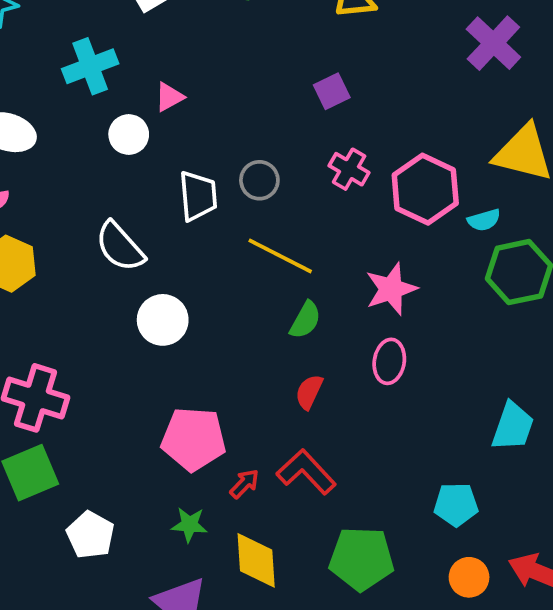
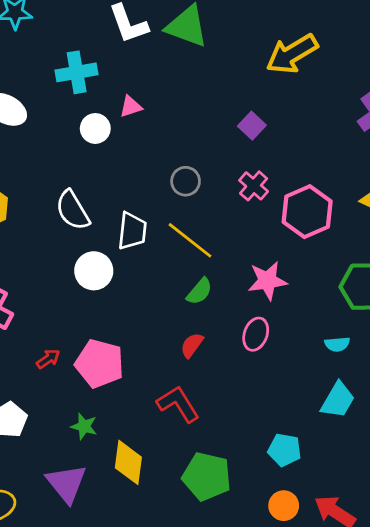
purple square: (332, 91) -> (252, 126), turned -32
white trapezoid: (198, 196) -> (132, 231), moved
cyan semicircle: (484, 220) -> (337, 344), moved
red arrow: (244, 484) -> (48, 359), moved

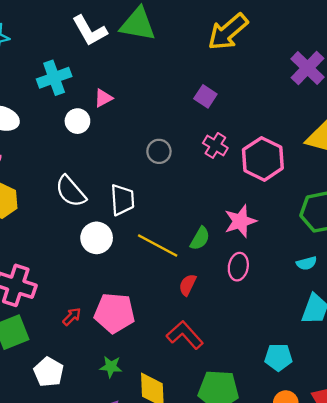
yellow line: (190, 240) -> (158, 246), moved
green semicircle: (199, 291) -> (200, 238), moved

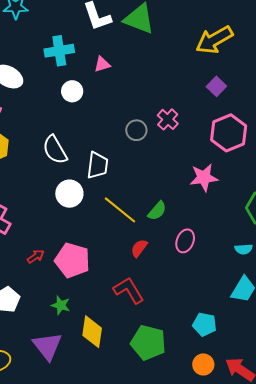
purple square: (205, 96) -> (216, 86), moved
pink triangle: (103, 98) -> (102, 64), moved
pink cross: (215, 145) -> (168, 119), moved
pink hexagon: (263, 159) -> (229, 133), moved
pink star: (240, 221) -> (204, 178), moved

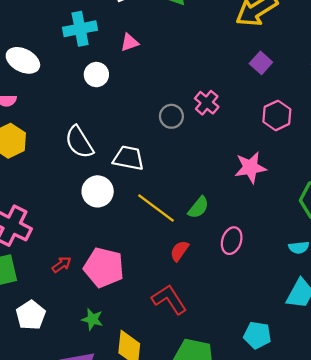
pink hexagon: (229, 133) -> (277, 115), size x0.7
white trapezoid: (98, 165) -> (128, 158), turned -84

